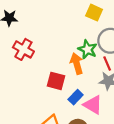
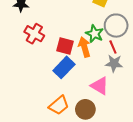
red square: (56, 81) -> (65, 46), moved
blue rectangle: (76, 97) -> (64, 67), moved, size x1.5

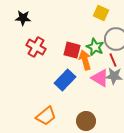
red square: (65, 46) -> (72, 50), moved
pink triangle: (100, 86) -> (100, 78), moved
orange trapezoid: (59, 105) -> (46, 116), moved

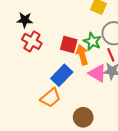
black star: (23, 18) -> (25, 20), moved
orange trapezoid: (46, 116) -> (50, 98), moved

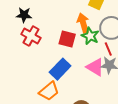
orange arrow: (82, 55) -> (83, 23), moved

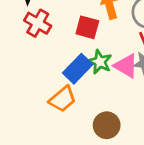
green star: (90, 36) -> (100, 62), moved

